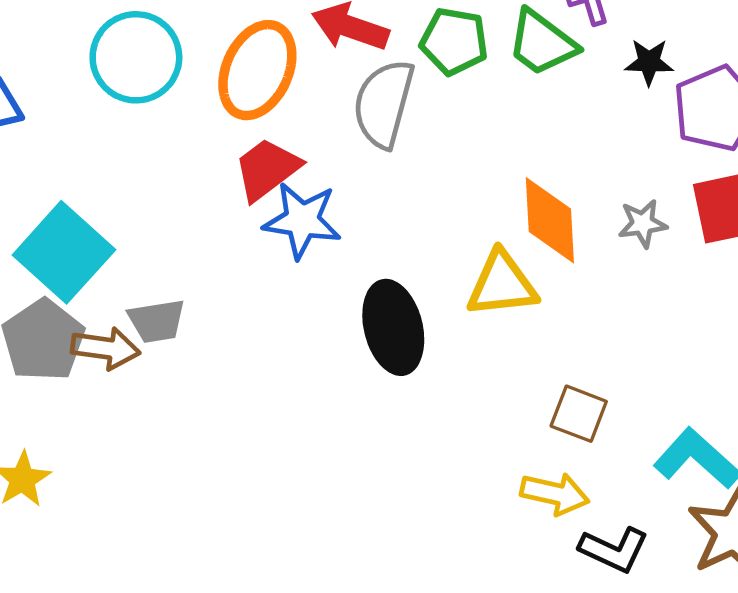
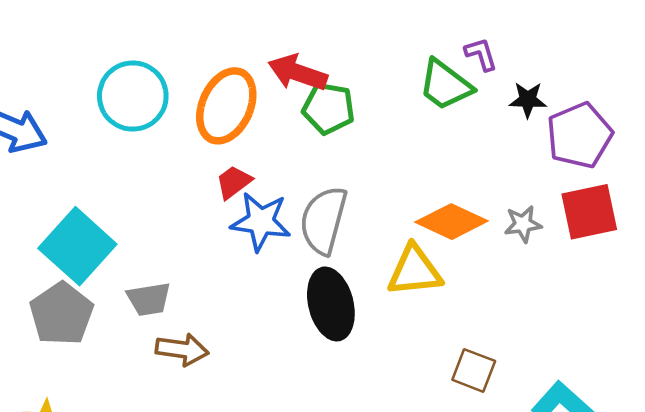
green pentagon: (454, 41) -> (328, 108), moved
gray semicircle: (384, 104) -> (324, 220), moved
red trapezoid: (267, 169) -> (234, 182), size x0.7
orange diamond: (550, 220) -> (452, 222), turned -62
brown arrow: (106, 348) -> (182, 350), moved

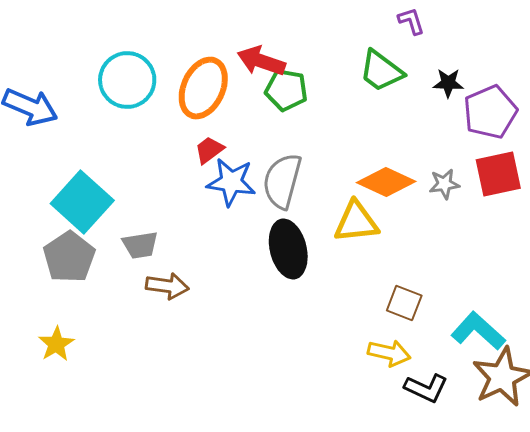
purple L-shape: (481, 54) -> (411, 21), moved

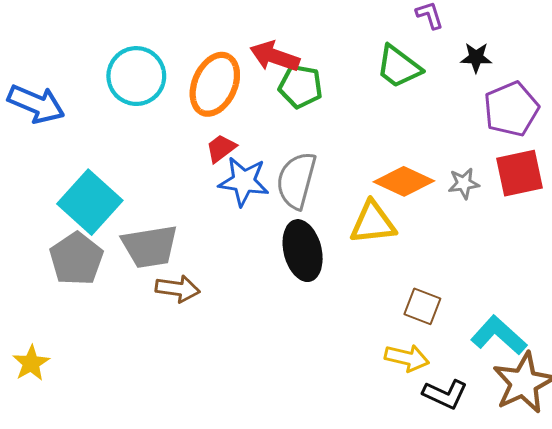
black star: (448, 83) -> (476, 57), moved
gray trapezoid: (140, 245) -> (150, 246), size x1.5
yellow star: (56, 344) -> (31, 363), moved

